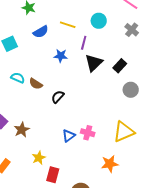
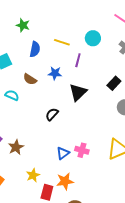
blue semicircle: (41, 32) -> (35, 49), turned -49
black triangle: (94, 63) -> (78, 92), moved
brown semicircle: (36, 84) -> (30, 79), moved
orange star: (110, 164) -> (65, 181), moved

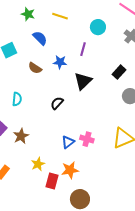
yellow line: (62, 42) -> (60, 16), moved
blue semicircle: (35, 49) -> (40, 38), turned -56
cyan semicircle: (12, 95) -> (17, 99), moved, turned 72

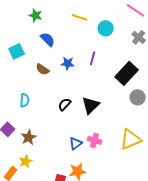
yellow line: (60, 16) -> (80, 17), moved
purple line: (83, 49) -> (93, 58), moved
black rectangle: (119, 72) -> (127, 73), size x1.6
black triangle: (83, 81) -> (91, 105), moved
yellow star: (38, 164) -> (26, 161), moved

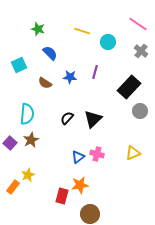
cyan semicircle: (25, 100) -> (27, 114), size x1.5
brown star: (29, 137) -> (31, 140), moved
yellow triangle: (131, 139) -> (133, 153), size x0.7

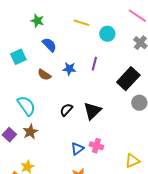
cyan semicircle: (27, 114) -> (26, 106), turned -40
yellow triangle: (133, 153) -> (132, 161), moved

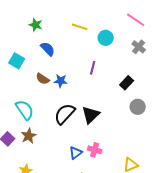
cyan square: (18, 57) -> (17, 61), turned -35
blue star: (69, 69) -> (61, 81), moved
black rectangle: (128, 79) -> (127, 83), size x0.6
black semicircle: (66, 110) -> (65, 114), size x1.6

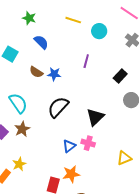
black triangle: (91, 115) -> (95, 117), moved

